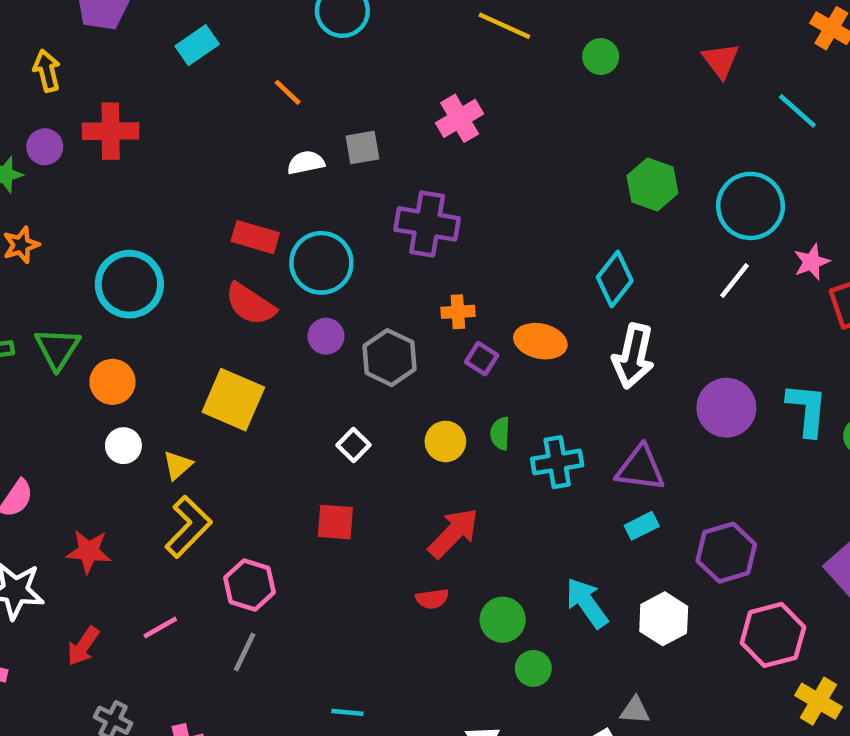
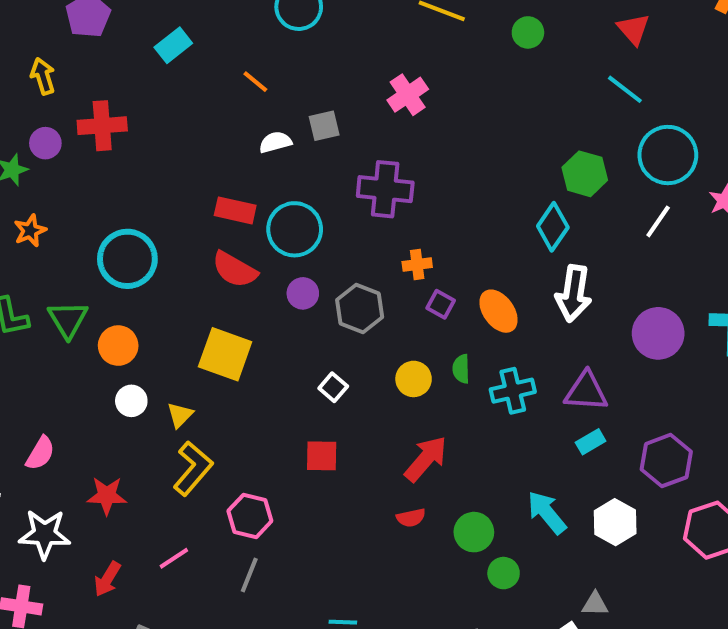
cyan line: (797, 111) -> (625, 89), moved
green hexagon: (652, 184) -> (585, 174), moved
orange ellipse: (540, 341) -> (499, 311), moved, turned 45

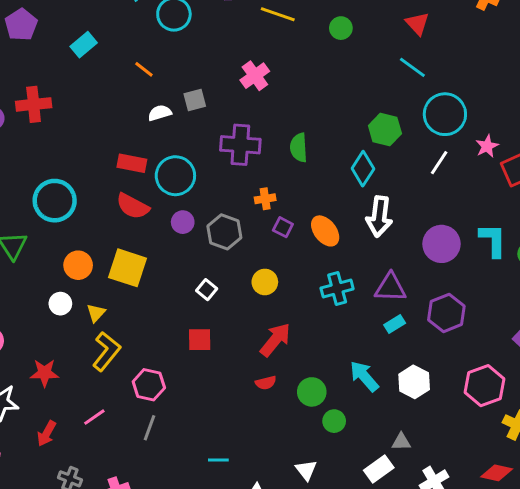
orange circle: (118, 346) -> (78, 265), moved
green semicircle: (461, 369) -> (299, 148), moved, size x1.4
purple hexagon: (666, 461) -> (446, 313), moved

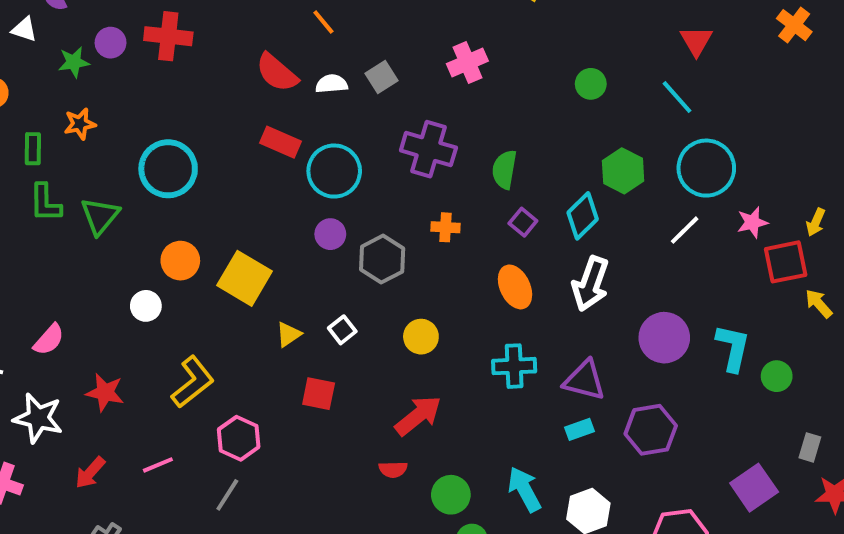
green circle: (341, 28) -> (591, 84), moved
gray square: (195, 100) -> (381, 77), turned -30
red semicircle: (133, 206) -> (277, 73), moved
purple square: (283, 227) -> (523, 222), moved
yellow triangle: (96, 313) -> (289, 334), moved

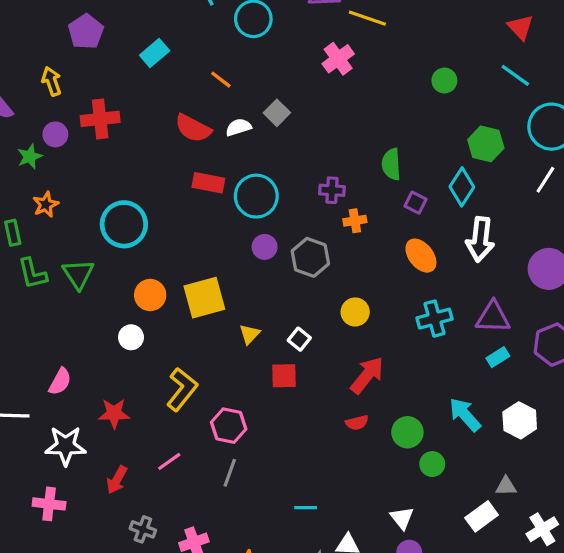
pink cross: (467, 62) -> (338, 59), moved
purple cross: (428, 149) -> (332, 190), moved, size x0.6
yellow square: (244, 278) -> (204, 298), turned -33
white square: (342, 330) -> (299, 339), moved

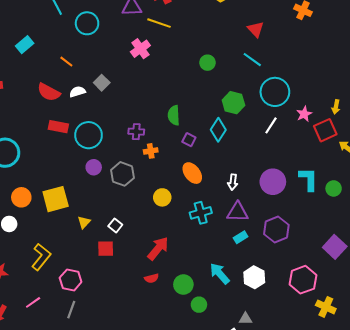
white arrow: (480, 239) -> (233, 182), moved, size x0.6
yellow circle: (355, 312) -> (162, 197), moved

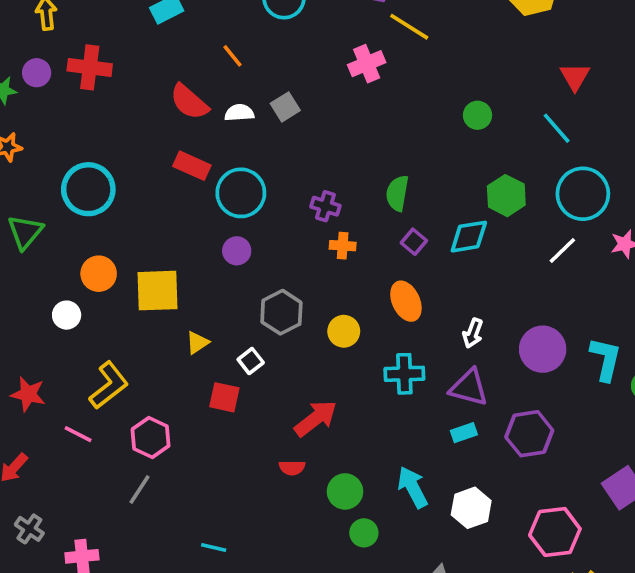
cyan diamond: (218, 130) -> (469, 237), turned 35
gray hexagon: (122, 174) -> (281, 312), moved
pink line: (33, 302) -> (78, 434), moved, turned 49

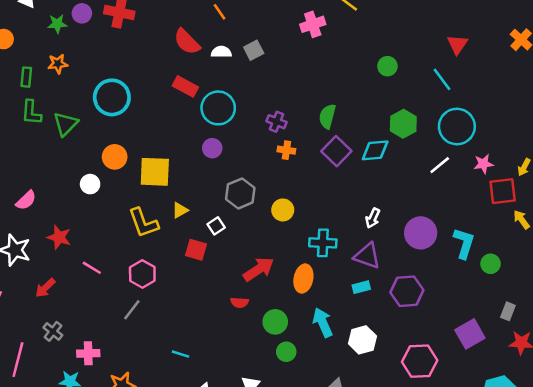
purple square: (414, 242) -> (336, 151), size x1.6
orange ellipse: (406, 301) -> (303, 279), moved, turned 32
yellow L-shape: (109, 385) -> (143, 223), moved, turned 104

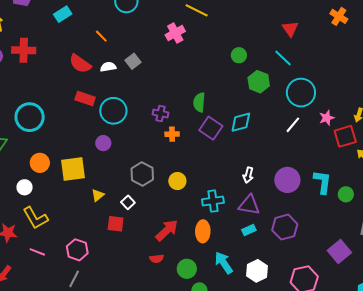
green hexagon: (403, 124) -> (259, 82), moved
purple circle: (212, 148) -> (103, 143), moved
yellow L-shape: (143, 223) -> (35, 218), moved

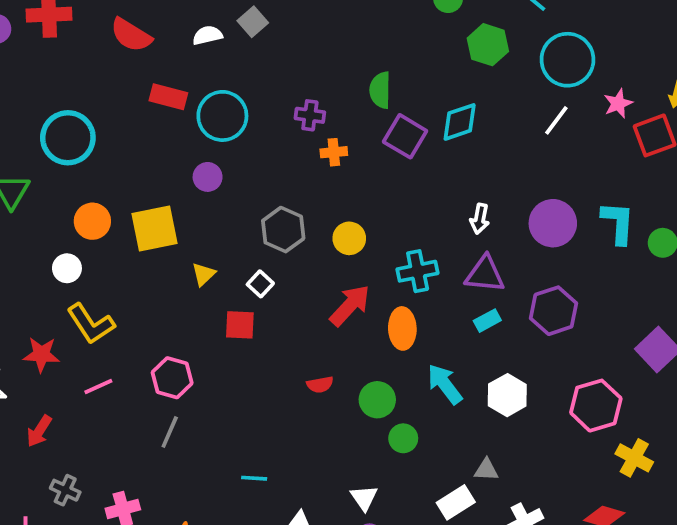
red semicircle: (80, 64) -> (131, 35), moved
red arrow: (167, 230) -> (350, 305), moved
pink line: (37, 252) -> (98, 386), turned -42

